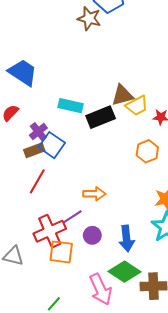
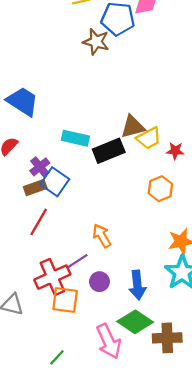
orange arrow: (94, 194) -> (102, 236), turned -120

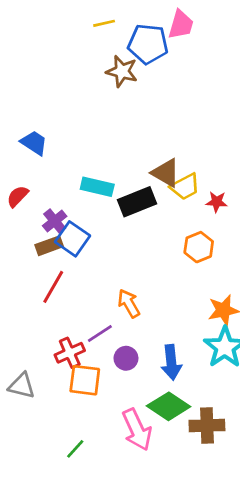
blue trapezoid: (23, 101) -> (34, 143), size x0.7
brown triangle: (133, 127) -> (166, 173), turned 45
red cross: (52, 277) -> (70, 353), size x0.7

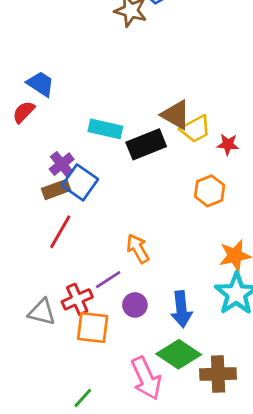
red semicircle: (18, 196) -> (24, 112), moved
gray triangle: (22, 386) -> (42, 312), moved

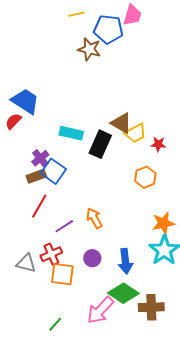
blue trapezoid: (41, 84) -> (25, 101), size x1.4
black rectangle: (146, 144) -> (100, 144), turned -44
purple line: (108, 280) -> (64, 226), moved
pink arrow: (146, 378) -> (100, 310), turned 68

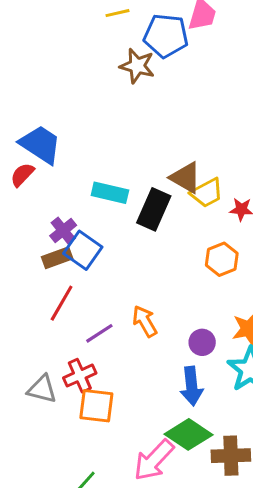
purple circle: (92, 258) -> (202, 342), moved

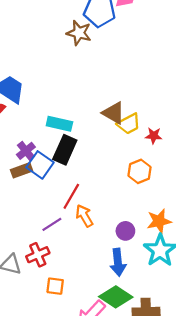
black rectangle: (154, 209) -> (65, 150), moved
red line: (62, 303) -> (71, 196), moved
orange square: (96, 406) -> (55, 286), moved, size x0.7

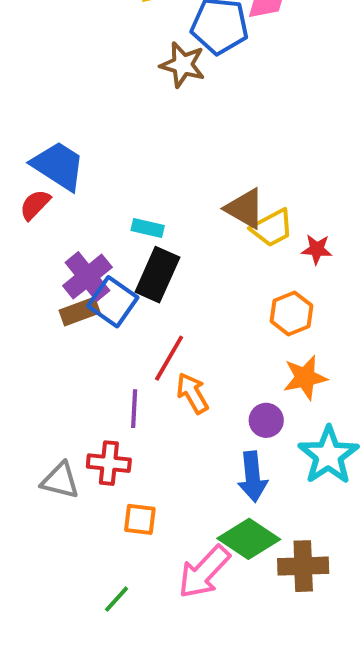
cyan rectangle: (59, 124) -> (148, 228), size x0.7
purple cross: (26, 151) -> (87, 277), size x1.4
orange star: (159, 221) -> (305, 378), moved
purple line: (52, 224) -> (134, 409), turned -54
red cross: (38, 255) -> (109, 463), turned 30

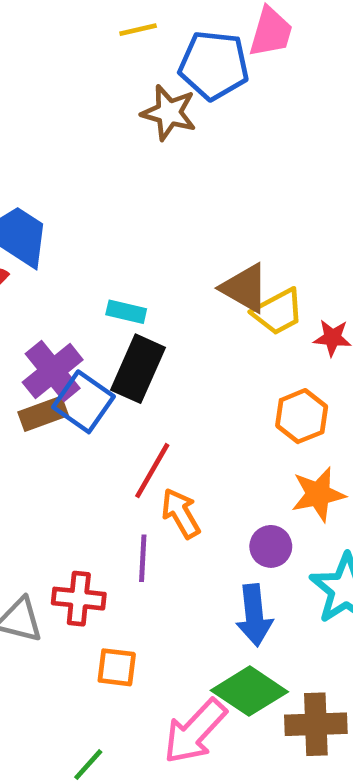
purple line: (134, 409) -> (143, 558), moved

